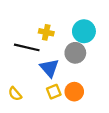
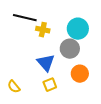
black line: (27, 47) -> (25, 18), moved
orange circle: (74, 92) -> (80, 74), moved

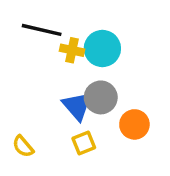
cyan circle: (78, 29) -> (102, 48), moved
gray circle: (70, 49) -> (101, 97), moved

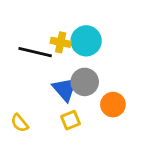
black line: (42, 30) -> (35, 52), moved

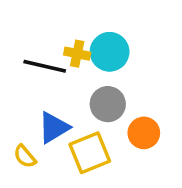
blue triangle: (65, 89) -> (54, 128), moved, turned 40
yellow square: (71, 120) -> (90, 153), size x1.6

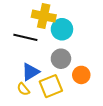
yellow cross: (77, 54) -> (44, 16), moved, size x1.6
yellow semicircle: (25, 156) -> (23, 89), moved

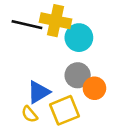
black line: (25, 37) -> (27, 25), moved
orange circle: (81, 75) -> (94, 88), moved

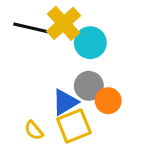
yellow cross: (55, 21) -> (64, 23), turned 36
blue triangle: (39, 92) -> (65, 102), moved

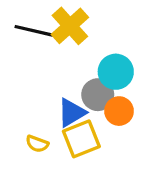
cyan circle: (90, 43) -> (116, 72), moved
yellow semicircle: (34, 130) -> (37, 144), turned -30

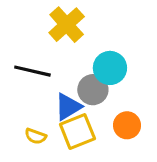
black line: (34, 31) -> (32, 71), moved
orange circle: (119, 111) -> (127, 125), moved

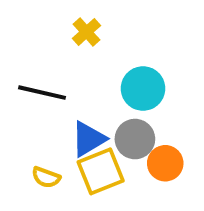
yellow cross: (67, 25) -> (86, 32), size x0.6
gray circle: (93, 90) -> (135, 139), moved

